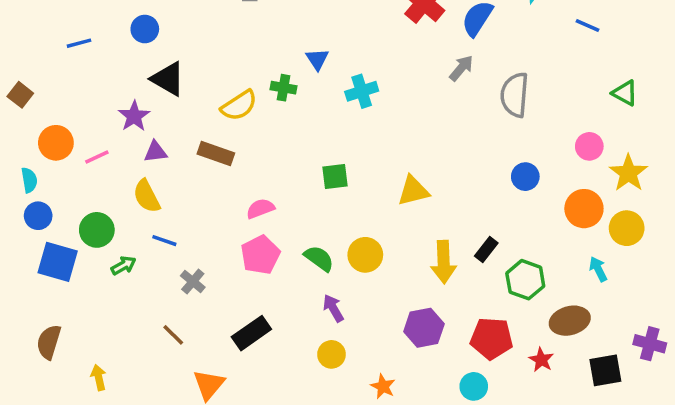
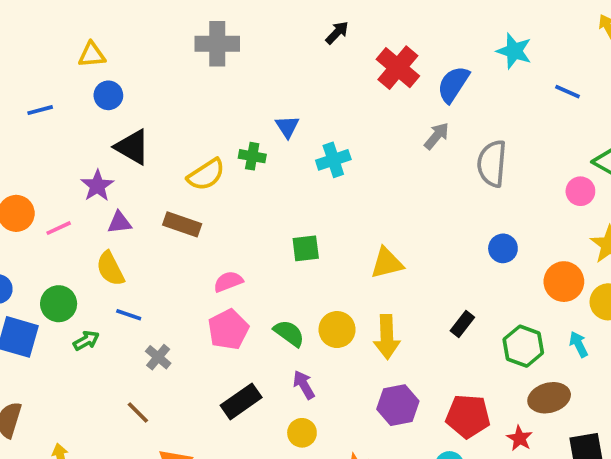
pink circle: (589, 146) -> (580, 191), moved
yellow arrow: (444, 262) -> (387, 337), moved
green hexagon: (525, 280) -> (523, 346), moved
black rectangle: (251, 333) -> (241, 401), moved

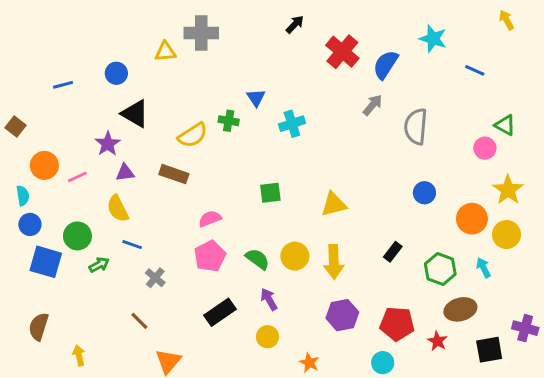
yellow triangle: (92, 55) -> (165, 52), moved

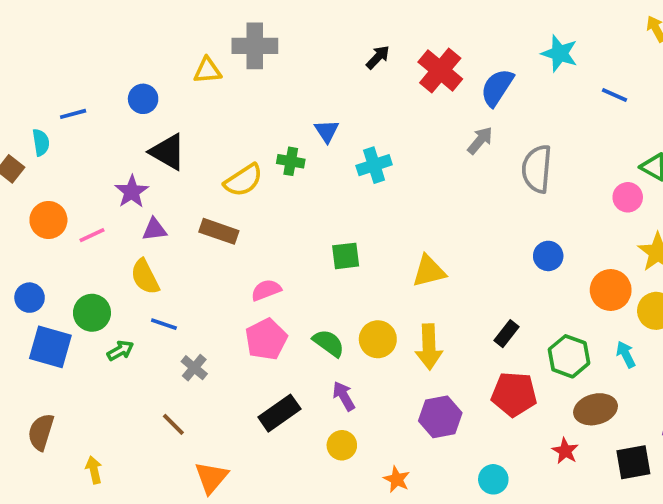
black arrow: (295, 24) -> (378, 57), moved
cyan semicircle: (23, 196) -> (41, 142), moved
red pentagon: (397, 324) -> (514, 394), moved

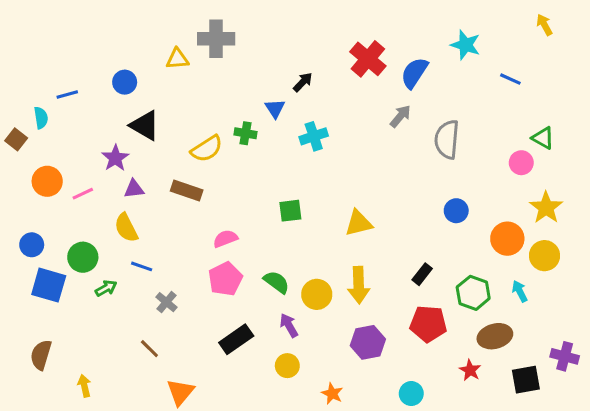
black arrow: (378, 57) -> (303, 82), moved
yellow circle: (378, 339) -> (317, 294), moved

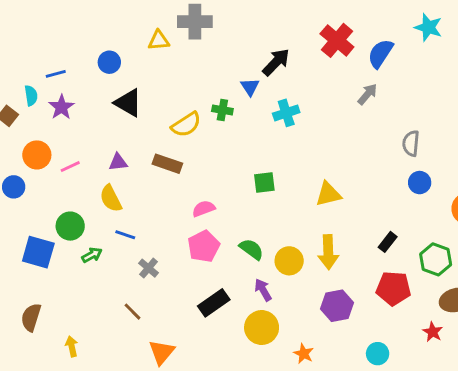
black arrow: (303, 82) -> (276, 62), size x1.5
gray semicircle: (447, 139) -> (411, 143), moved, size x0.7
purple star: (115, 158) -> (61, 107), moved
blue circle: (32, 245) -> (14, 187), moved
yellow circle: (287, 366) -> (262, 328), size x1.5

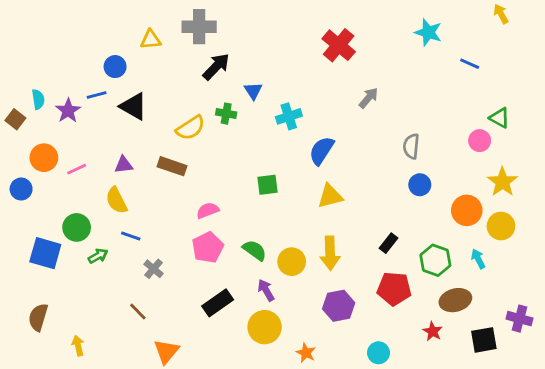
yellow triangle: (159, 40) -> (151, 39), moved
blue semicircle: (380, 53) -> (322, 151), moved
black arrow: (276, 62) -> (216, 67), moved
blue line: (56, 74) -> (97, 95), moved

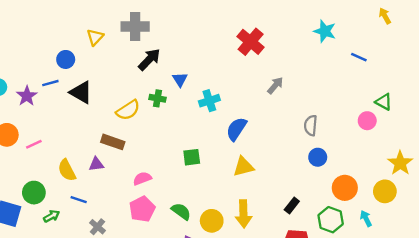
yellow triangle: (151, 39) -> (95, 37), turned -42
purple triangle: (124, 165) -> (96, 164), moved
yellow star: (502, 182) -> (400, 163), moved
orange circle: (467, 210) -> (345, 188), moved

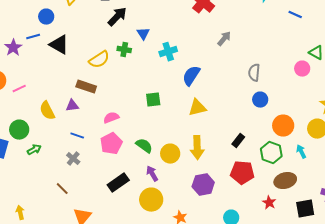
blue line: (79, 200) -> (77, 136), moved

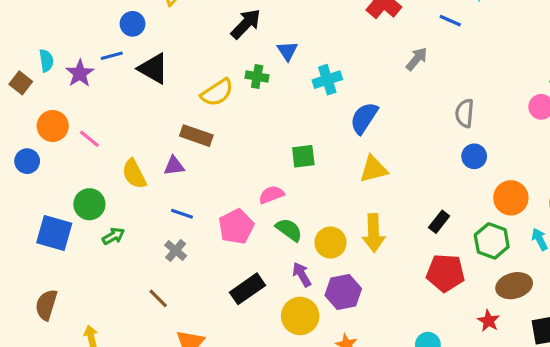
blue line: (295, 15) -> (450, 21), moved
pink line: (19, 89) -> (89, 139), turned 64
pink semicircle: (111, 118) -> (271, 195), moved
purple hexagon: (203, 185) -> (343, 292), moved

